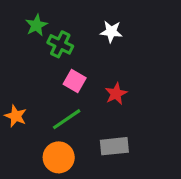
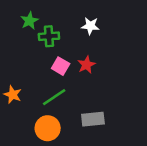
green cross: (60, 44) -> (49, 36), turned -30
red star: (116, 94) -> (86, 65), moved

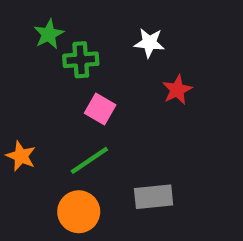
red star: (86, 65) -> (177, 90), moved

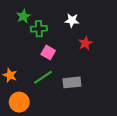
gray rectangle: (154, 197) -> (72, 82), moved
orange circle: (79, 212) -> (19, 102), moved

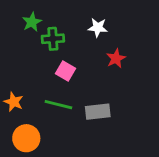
green line: (43, 77) -> (58, 105), turned 48

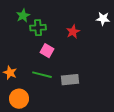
white star: (98, 28) -> (103, 19), moved
red star: (116, 58) -> (73, 32), moved

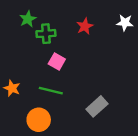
red star: (73, 32) -> (85, 26), moved
gray rectangle: (70, 80) -> (97, 106), moved, turned -36
orange circle: (19, 99) -> (39, 120), moved

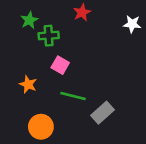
red star: (85, 26) -> (82, 12), moved
orange star: (12, 88) -> (28, 84), moved
green line: (51, 91) -> (73, 96), moved

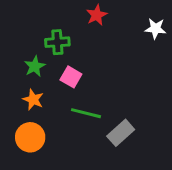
green star: (29, 20) -> (35, 66), moved
orange circle: (41, 127) -> (30, 137), moved

